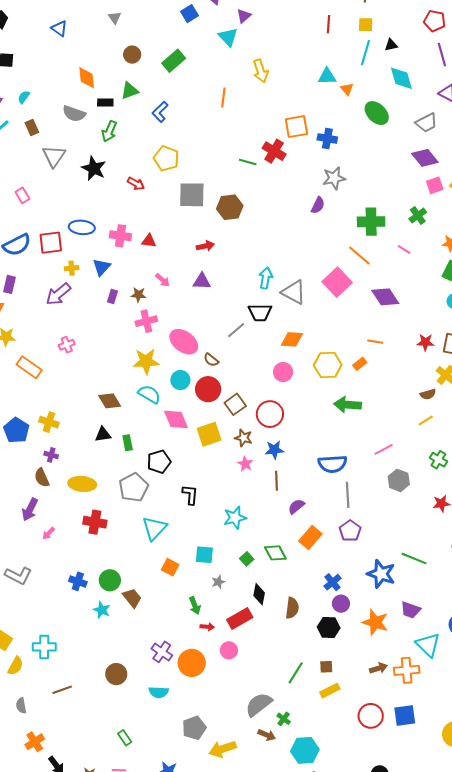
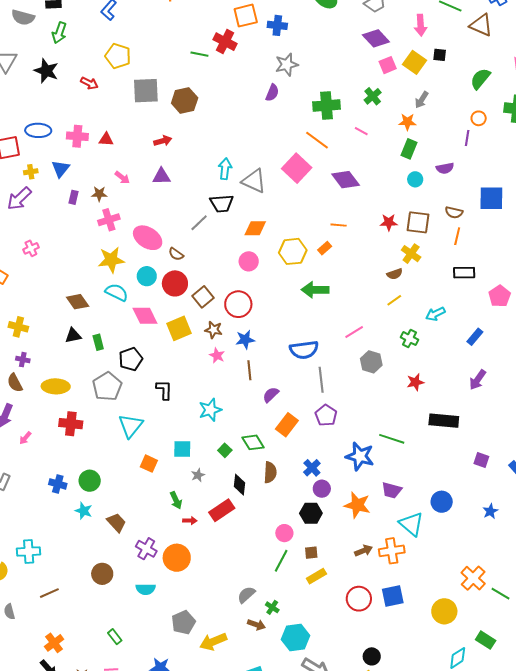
brown trapezoid: (132, 598) -> (116, 522), moved
brown semicircle: (292, 608) -> (270, 472), moved
pink circle: (229, 650) -> (284, 533), moved
gray semicircle: (259, 704) -> (246, 595), size x0.7
orange cross: (35, 742) -> (54, 643), moved

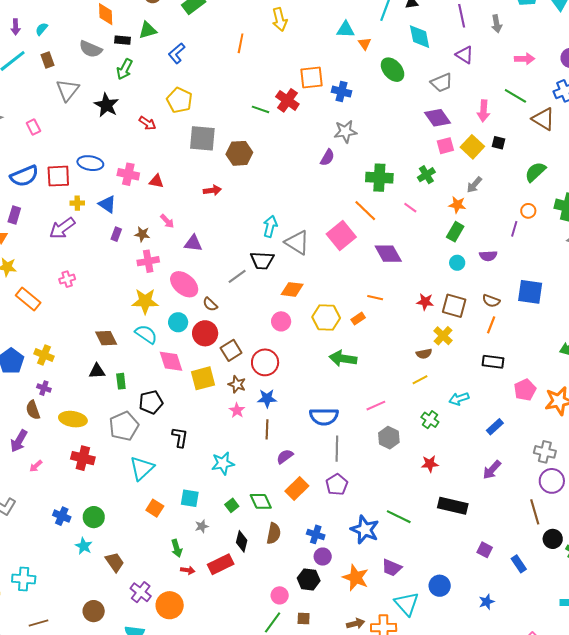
blue triangle: (61, 169) -> (107, 204), turned -42
purple triangle: (161, 176) -> (193, 243), moved
blue cross: (312, 468) -> (316, 534), turned -36

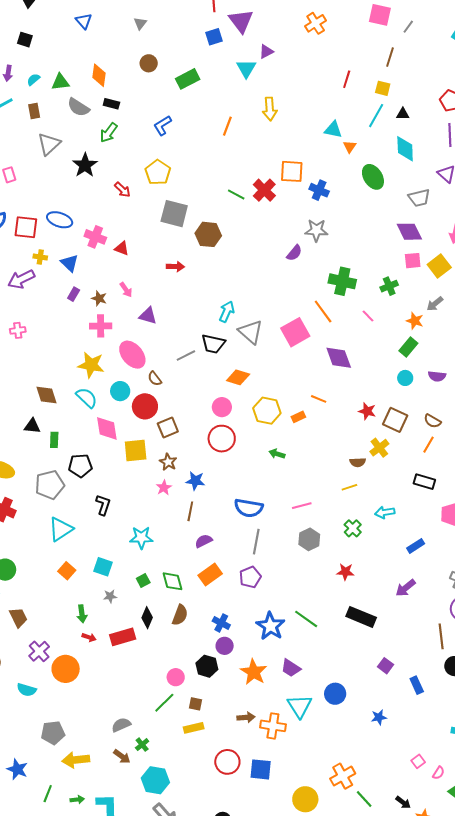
green triangle: (148, 30) -> (60, 82), moved
green arrow: (343, 359) -> (277, 454), size x0.6
red circle: (265, 362) -> (222, 439), moved

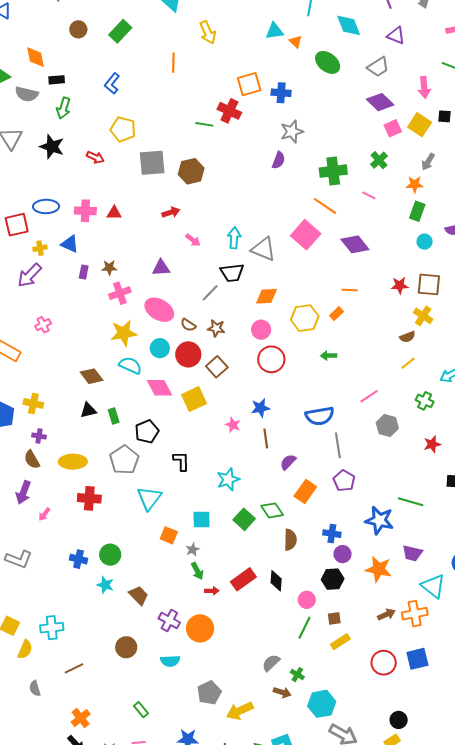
pink arrow: (126, 290) -> (193, 240), moved
brown star: (168, 462) -> (216, 328), moved
green square: (143, 581) -> (244, 519), size x1.5
gray star: (110, 596) -> (193, 550), moved
black diamond: (147, 618) -> (276, 581), moved

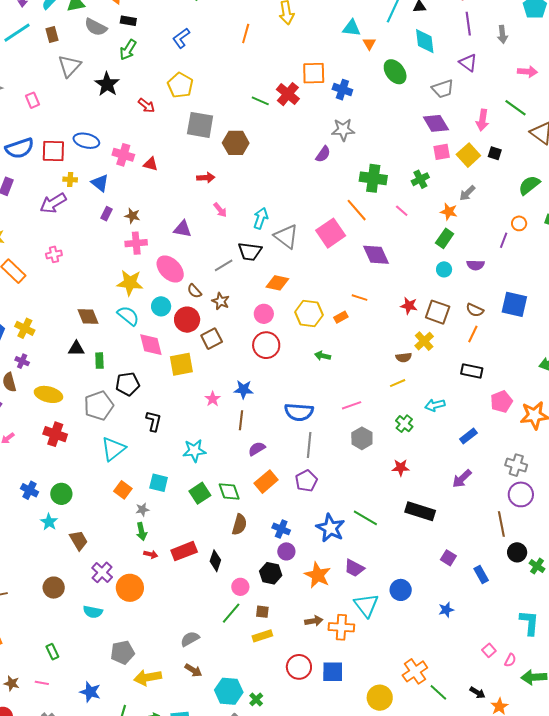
green cross: (297, 675) -> (256, 699), moved

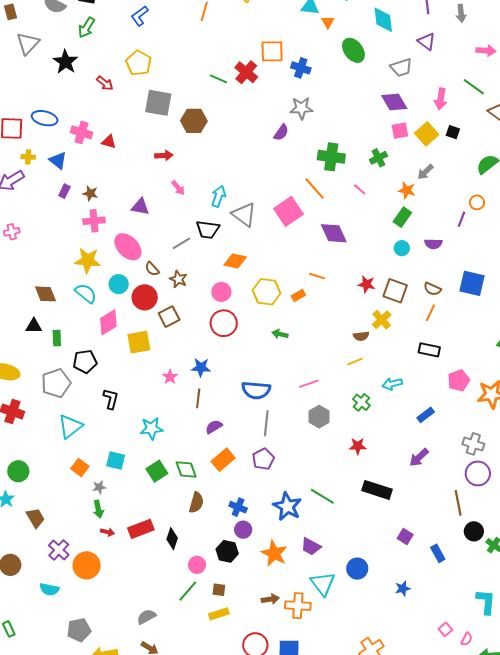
pink diamond: (151, 345) -> (108, 322), turned 72

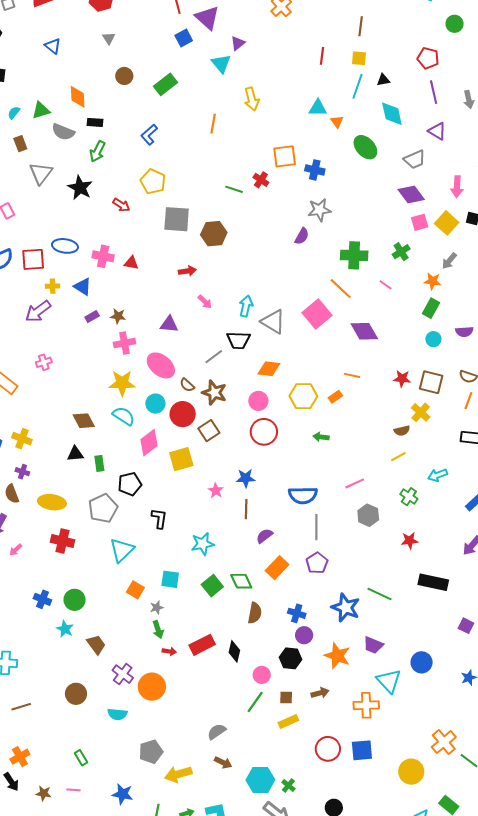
red cross: (246, 72) -> (261, 180), size x0.7
purple rectangle: (64, 191) -> (92, 317), turned 40
brown star: (178, 279) -> (214, 393), size x1.4
brown arrow: (270, 599) -> (320, 693), moved

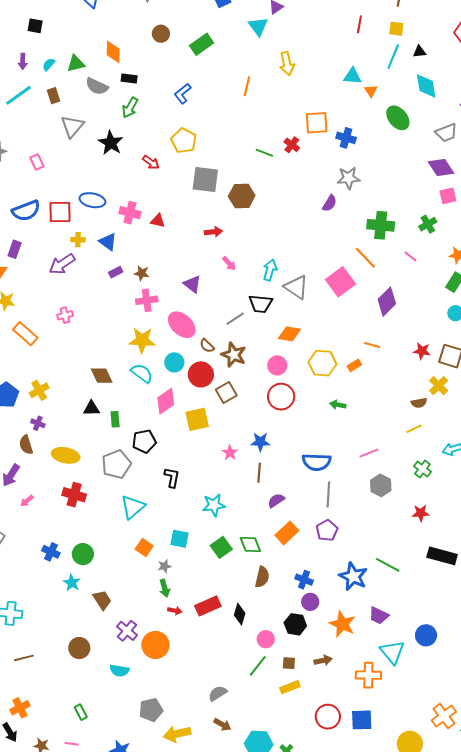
purple triangle: (169, 324) -> (192, 284), turned 30
purple diamond: (364, 331) -> (387, 302), turned 72
yellow cross: (22, 439) -> (39, 390), turned 36

